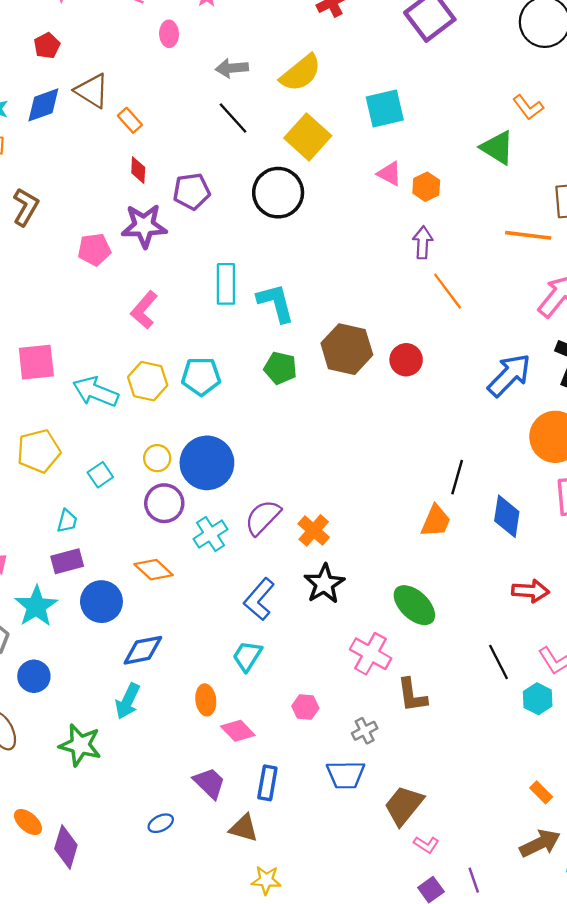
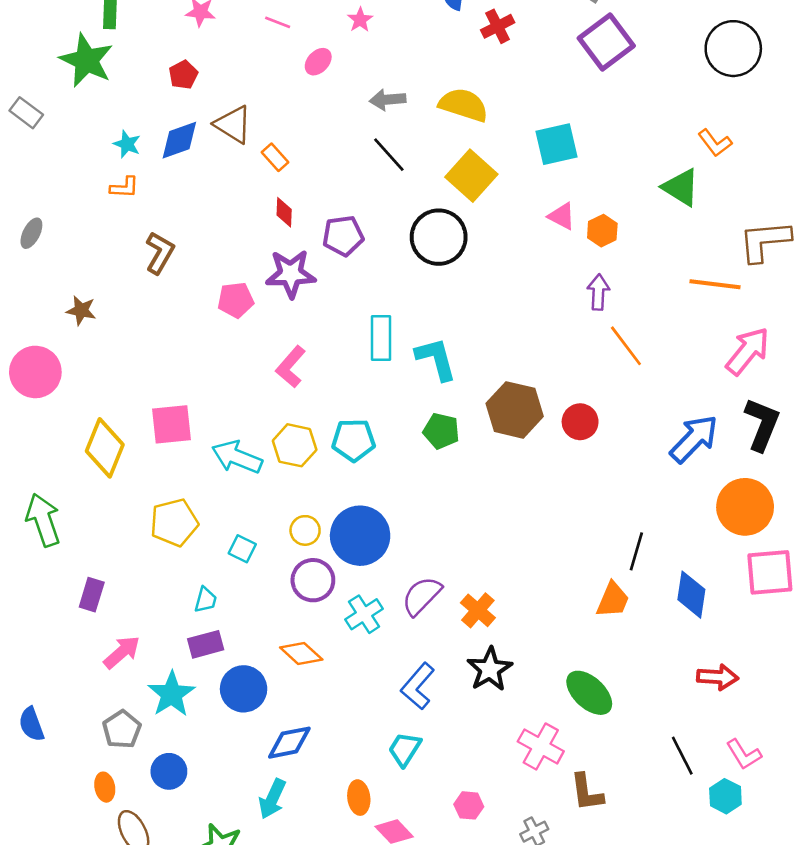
pink ellipse: (169, 34) -> (318, 62), turned 45
yellow semicircle: (301, 73) -> (464, 105), turned -123
cyan square: (100, 475) -> (242, 549), turned -30

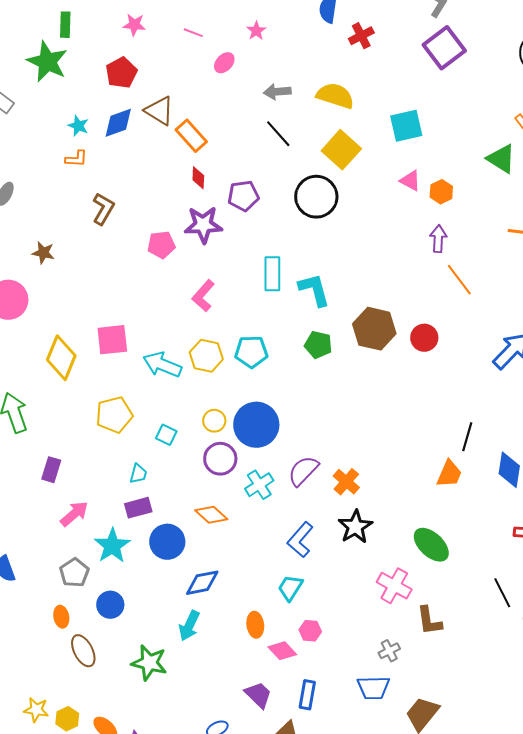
red pentagon: (183, 75) -> (121, 73), size x1.4
orange rectangle: (275, 157) -> (191, 136), size x1.5
pink hexagon: (469, 805) -> (310, 631), moved

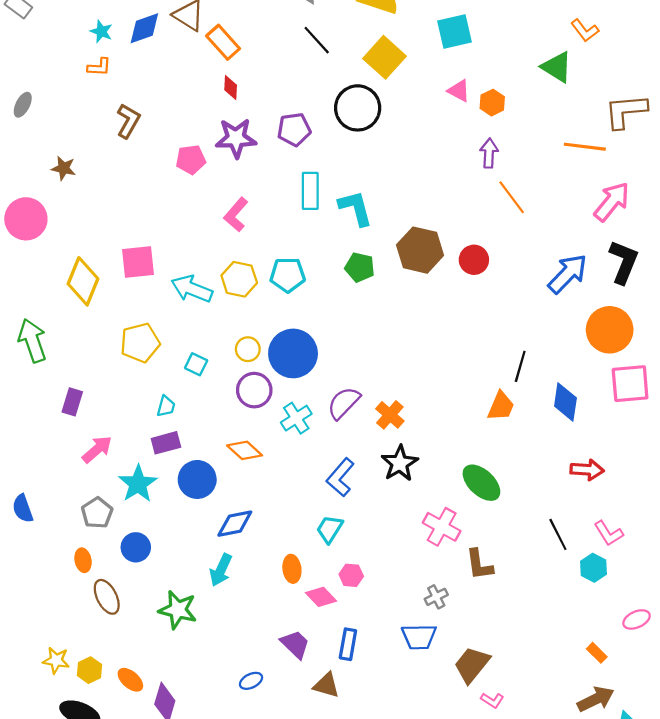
purple pentagon: (243, 196) -> (294, 129), moved

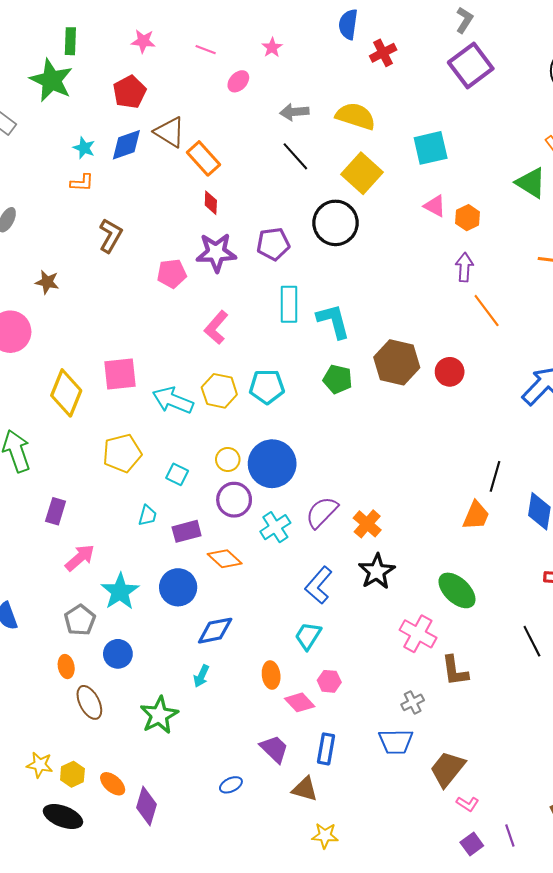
purple rectangle: (166, 443) -> (187, 531), moved
cyan arrow: (221, 570) -> (201, 676), size x0.7
green star: (178, 610) -> (159, 715), turned 30

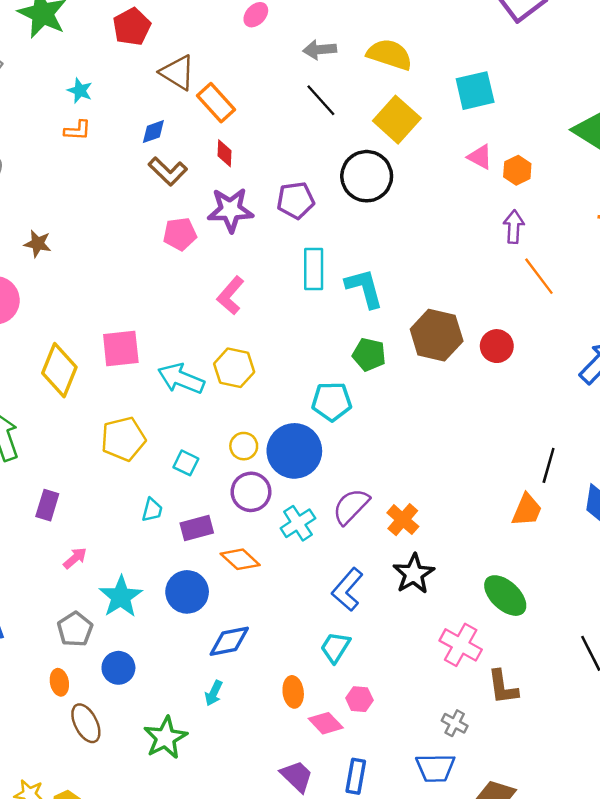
blue diamond: (126, 145) -> (153, 132), moved, size x0.7
brown L-shape: (111, 236) -> (168, 171), moved, turned 104
cyan pentagon: (267, 387) -> (332, 402), moved
pink arrow: (80, 558) -> (75, 558), size x0.7
gray cross: (413, 702) -> (455, 723), turned -35

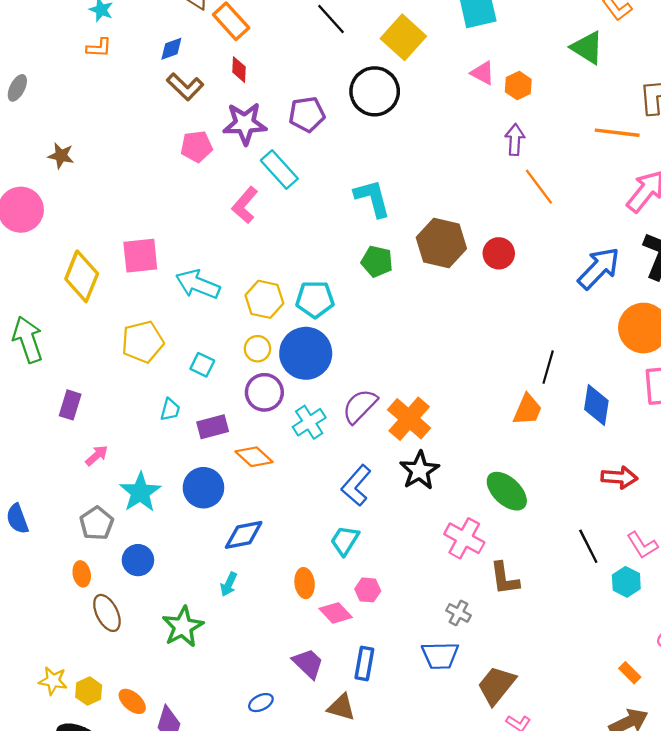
cyan rectangle: (314, 269) -> (279, 169), moved, turned -42
yellow hexagon: (234, 368) -> (264, 299), moved
cyan pentagon: (332, 402) -> (315, 299), moved
orange cross: (403, 520) -> (409, 419), size x1.4

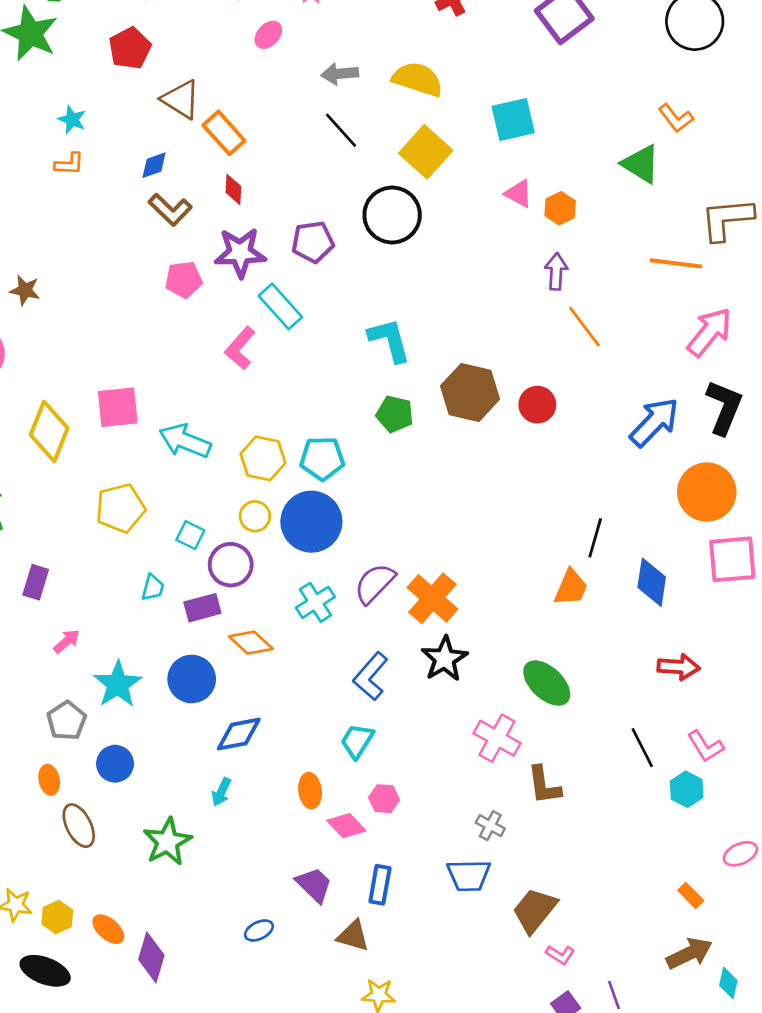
purple circle: (264, 392) -> (231, 565), moved

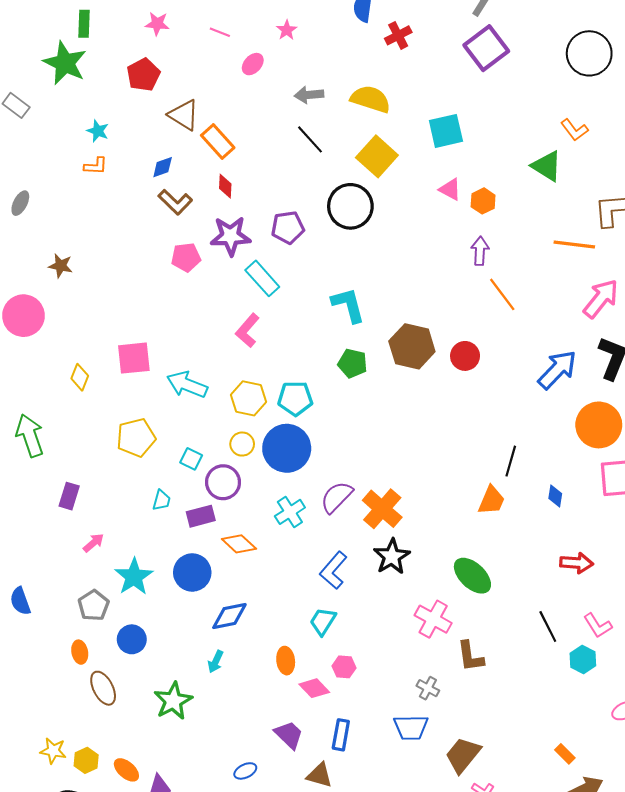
pink L-shape: (240, 348) -> (247, 330), moved
yellow diamond: (49, 432) -> (80, 377), size x0.6
blue diamond: (652, 582) -> (555, 496), size x0.6
orange rectangle: (691, 896) -> (565, 754), moved

